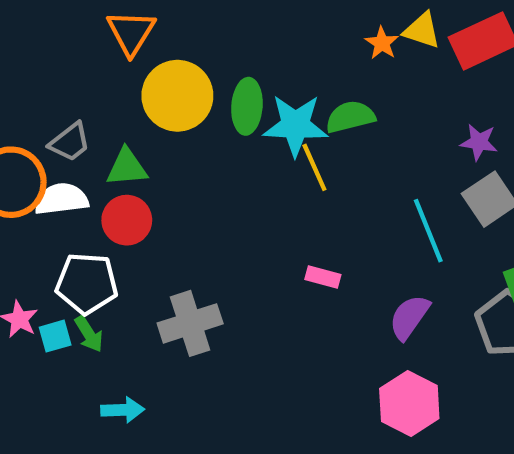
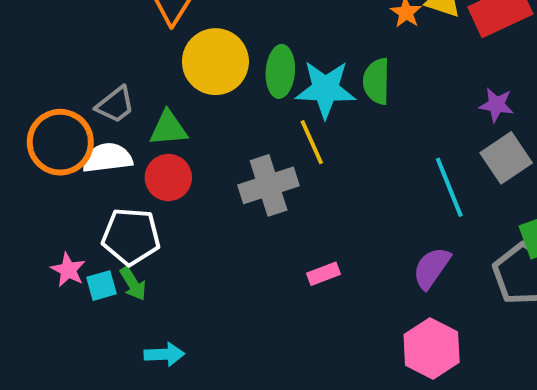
green semicircle: (350, 117) -> (377, 81), turned -75
yellow line: (314, 167) -> (312, 142), moved
pink rectangle: (323, 277) -> (324, 274), moved, turned -36
gray cross: (190, 323) -> (269, 185), moved

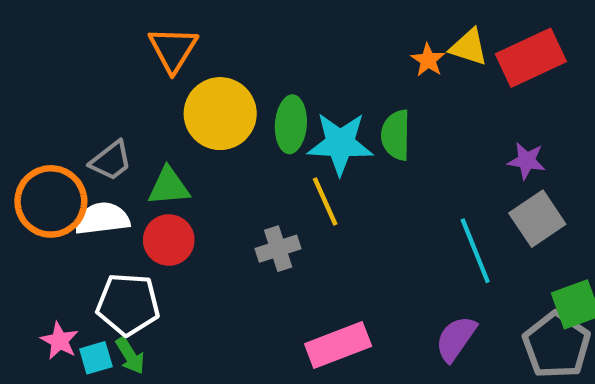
gray cross: (269, 185) -> (278, 249), size x0.7
pink rectangle: (324, 274) -> (338, 345), size x1.8

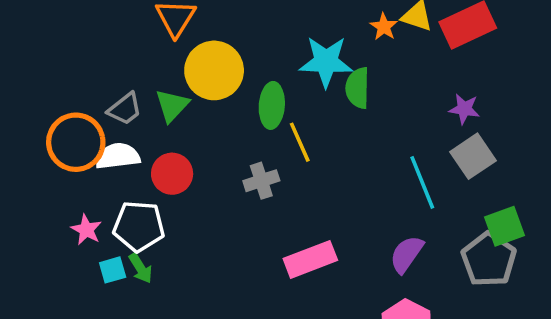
green ellipse: (291, 124) -> (272, 105), moved
cyan star: (340, 144) -> (326, 62), moved
green triangle: (169, 186) -> (172, 105), moved, turned -42
pink star: (59, 341) -> (86, 230), moved

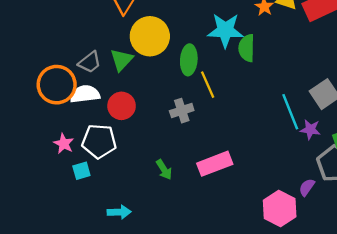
purple star: (464, 109) -> (310, 129), moved
purple semicircle: (407, 254) -> (307, 187), moved, size x0.7
green arrow: (141, 268) -> (164, 170), moved

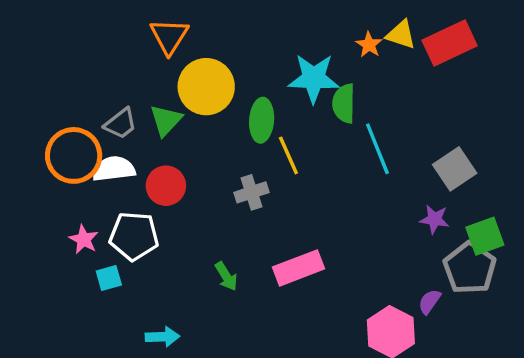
cyan line: (290, 112) -> (377, 149), moved

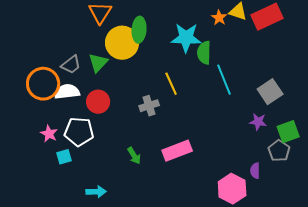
green ellipse: (262, 120) -> (139, 30), moved
gray pentagon: (470, 268) -> (279, 151), size x0.7
purple semicircle: (429, 302) -> (255, 171), turned -35

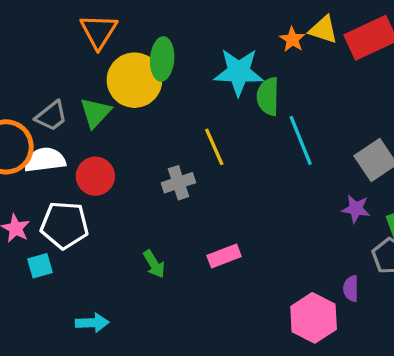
pink rectangle: (177, 151) -> (224, 256), size x0.7

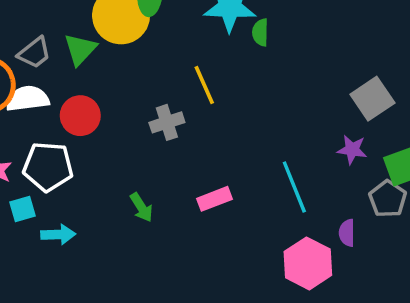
green semicircle: (268, 96) -> (260, 32), size x0.7
cyan line: (301, 140) -> (294, 187), moved
cyan arrow: (92, 323) -> (58, 235), moved

